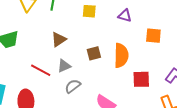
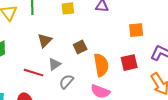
orange square: (153, 36) -> (136, 30), moved
orange semicircle: (121, 55) -> (101, 65), moved

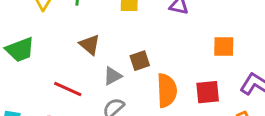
brown triangle: (45, 40) -> (90, 45), turned -42
gray triangle: (54, 64) -> (112, 76), moved

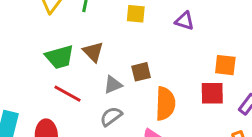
green trapezoid: (20, 50) -> (60, 57), moved
red square: (208, 92) -> (212, 93), moved

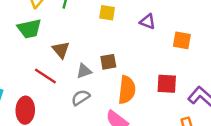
brown triangle: (93, 52) -> (61, 50), moved
green trapezoid: (60, 57) -> (29, 29), moved
orange square: (225, 65) -> (182, 40), moved

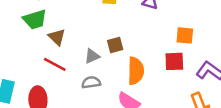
orange square: (182, 40) -> (185, 35), moved
brown triangle: (61, 50) -> (57, 37), moved
gray semicircle: (81, 97) -> (91, 82), turned 30

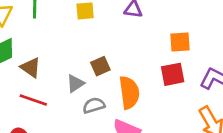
gray semicircle: (91, 82) -> (94, 105), moved

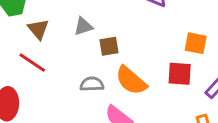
gray triangle: (75, 83) -> (83, 26), moved
orange semicircle: (129, 92) -> (131, 81), turned 124

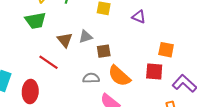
brown triangle: (38, 29) -> (65, 40), moved

